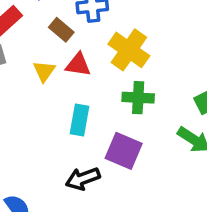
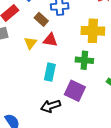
yellow cross: (129, 50) -> (93, 31), moved, turned -35

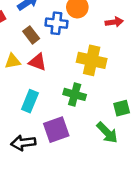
yellow triangle: (30, 43) -> (13, 61), turned 32
purple square: (75, 91) -> (56, 130), turned 35

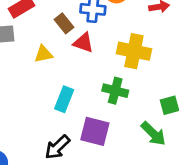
red triangle: (38, 62) -> (83, 43), moved
purple square: (56, 130) -> (95, 131), turned 35
black arrow: (23, 143) -> (57, 147), turned -35

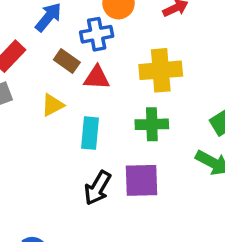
cyan rectangle: (64, 99) -> (90, 133), moved
black arrow: (57, 147) -> (98, 188), moved

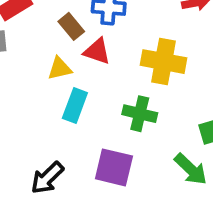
yellow triangle: (53, 105) -> (60, 68), moved
black arrow: (98, 188) -> (47, 178), moved

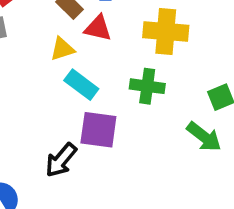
cyan rectangle: (75, 106) -> (81, 85), turned -68
purple square: (114, 167) -> (98, 130), moved

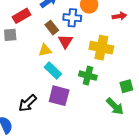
red triangle: (98, 28) -> (65, 41), turned 42
black arrow: (61, 160) -> (28, 103), moved

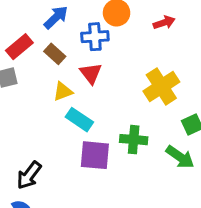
brown rectangle: (52, 28) -> (55, 54), moved
yellow cross: (101, 48) -> (161, 86), moved, turned -35
green cross: (88, 76) -> (134, 140), moved
black arrow: (28, 103) -> (29, 175), moved

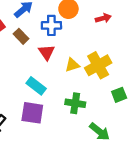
yellow triangle: (63, 91) -> (72, 65), moved
purple square: (95, 155) -> (32, 113), moved
green arrow: (180, 157) -> (100, 132), moved

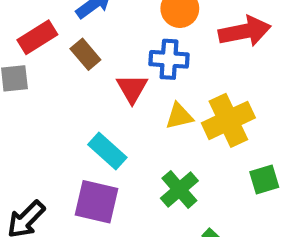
red arrow: (103, 18) -> (245, 31), size x1.6
blue cross: (51, 25) -> (169, 59), moved
green cross: (75, 103) -> (179, 189), turned 36

